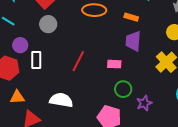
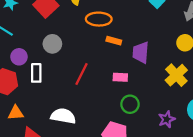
orange rectangle: (131, 17) -> (114, 41), moved
gray circle: (48, 24) -> (52, 44), moved
purple star: (144, 103) -> (167, 119), moved

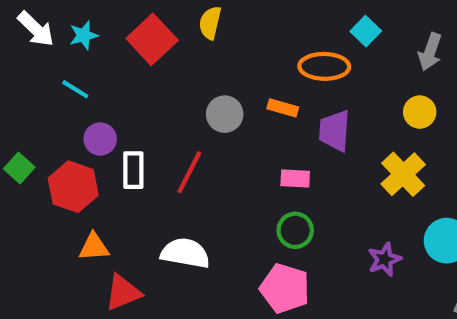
orange ellipse: (99, 19) -> (324, 66), moved
gray circle: (52, 44) -> (225, 114), moved
red line: (81, 74) -> (189, 172), moved
green circle: (130, 104) -> (295, 230), moved

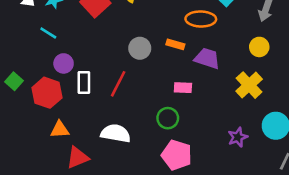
purple trapezoid: (335, 131) -> (207, 58), turned 104
green circle: (295, 230) -> (168, 118), moved

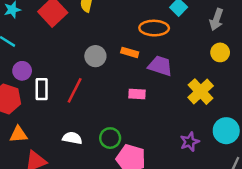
yellow circle: (259, 47) -> (220, 52), moved
green circle: (168, 118) -> (110, 138), moved
white semicircle: (116, 133) -> (72, 138), size x0.7

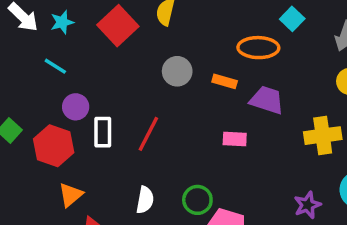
gray circle: (95, 56) -> (177, 71), moved
yellow cross: (201, 92) -> (323, 136), turned 35
orange triangle: (18, 134) -> (71, 195), turned -36
white semicircle: (72, 138) -> (145, 200), turned 90

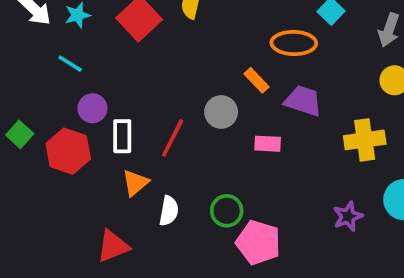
gray circle: (177, 71) -> (221, 112), moved
orange rectangle: (225, 81) -> (256, 80), turned 30
orange triangle: (71, 195) -> (135, 183), moved

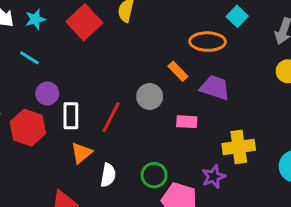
yellow cross: (365, 140) -> (239, 147), moved
purple star: (348, 216) -> (213, 177), moved

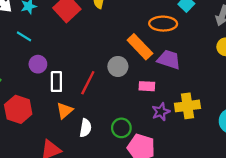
orange rectangle: (178, 71) -> (140, 47), size x1.6
red hexagon: (28, 128) -> (18, 109), moved
purple star: (213, 177) -> (161, 112), moved

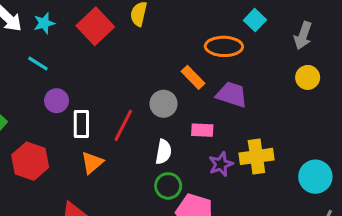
orange rectangle: (140, 47) -> (193, 77), size x0.7
white semicircle: (85, 128) -> (163, 152), moved

